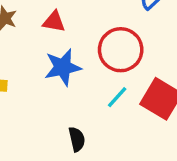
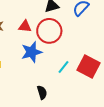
red circle: (121, 50) -> (49, 31), moved

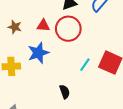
blue star: (32, 52) -> (38, 53), moved

